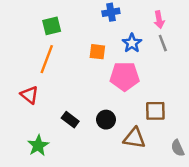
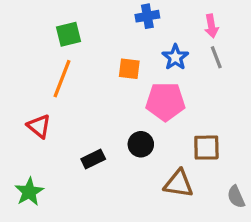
black rectangle: (70, 120) -> (93, 159), turned -63
black circle: (106, 120) -> (141, 144), moved
green star: (38, 146) -> (29, 192), moved

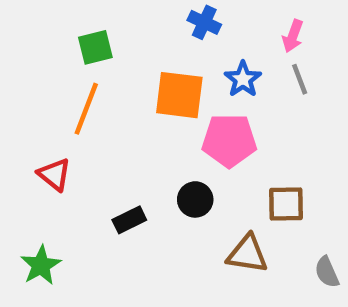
blue cross: (147, 16) -> (204, 22), turned 35
pink arrow: (211, 26) -> (293, 36), turned 30
orange square: (129, 69) -> (179, 95), size x1.6

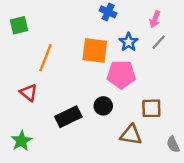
green square: (95, 47) -> (19, 25), moved
gray line: (300, 79) -> (159, 42), turned 63
black rectangle: (129, 220) -> (68, 117), size x1.5

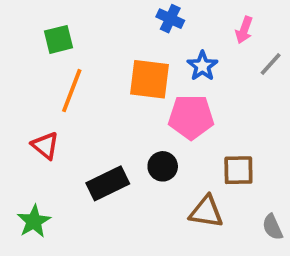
green square: (19, 25) -> (59, 39), moved
gray line: (159, 42) -> (271, 64), moved

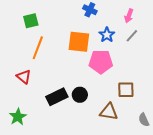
gray line: (271, 64) -> (132, 36), moved
black circle: (163, 166) -> (80, 95), moved

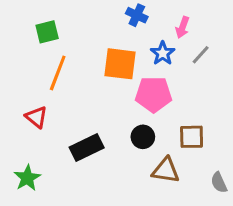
pink arrow: (129, 16) -> (182, 27), moved
black circle: (80, 95) -> (143, 137), moved

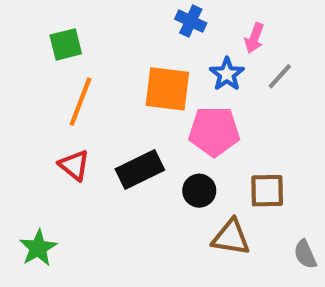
red triangle: (36, 117) -> (74, 165), moved
black rectangle: (87, 147) -> (140, 169), moved

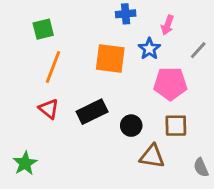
blue cross: (191, 21) -> (126, 14), turned -30
gray line: (280, 76) -> (198, 50), moved
pink pentagon: (214, 131) -> (170, 84), moved

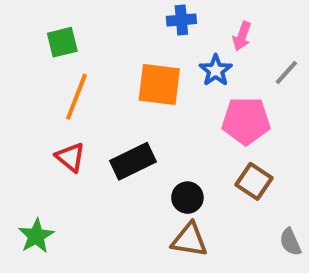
black circle: (131, 126) -> (187, 198), moved
brown square: (176, 126) -> (254, 181), turned 35
brown triangle: (152, 156) -> (189, 240), moved

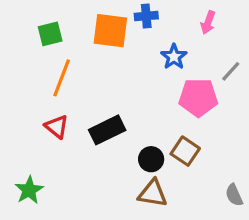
pink arrow: (242, 36) -> (208, 23), moved
gray line: (286, 72) -> (231, 71), moved
orange square: (159, 85) -> (110, 31), moved
brown square: (254, 181) -> (185, 151), moved

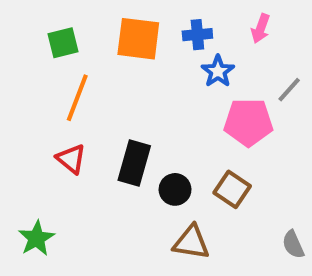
blue cross: (146, 16) -> (197, 35), moved
black rectangle: (107, 130) -> (134, 163), turned -48
black circle: (151, 159) -> (175, 189), moved

